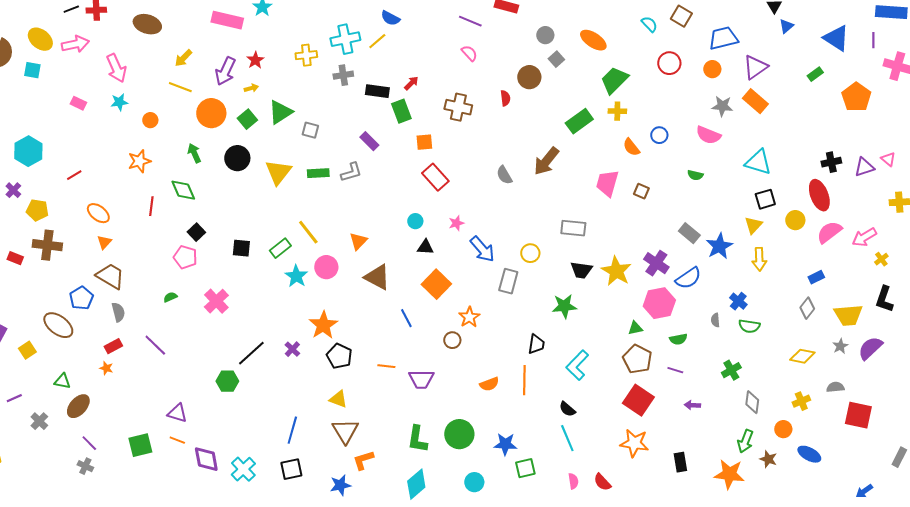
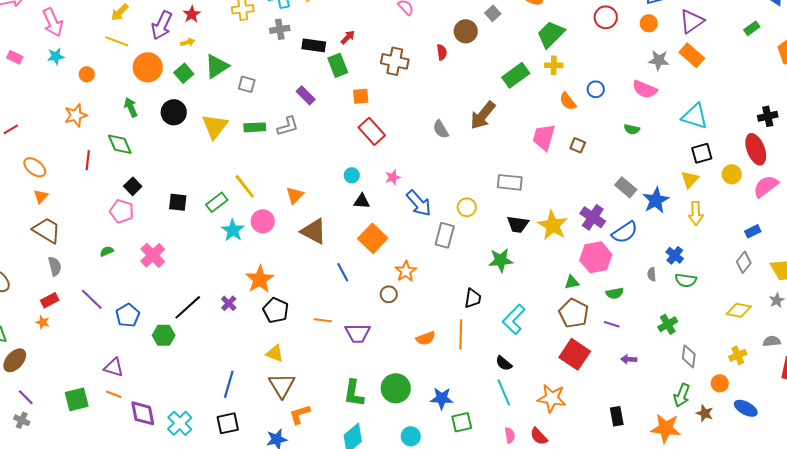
blue pentagon: (81, 298) -> (128, 315), moved
orange star: (634, 443) -> (552, 398), moved

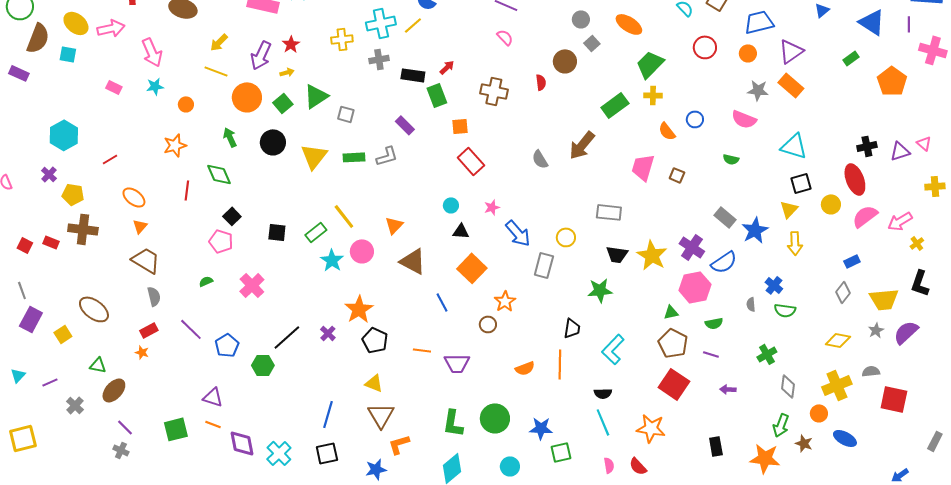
yellow cross: (738, 355) -> (837, 385), size x1.6
black semicircle: (504, 363) -> (603, 393), turned -42

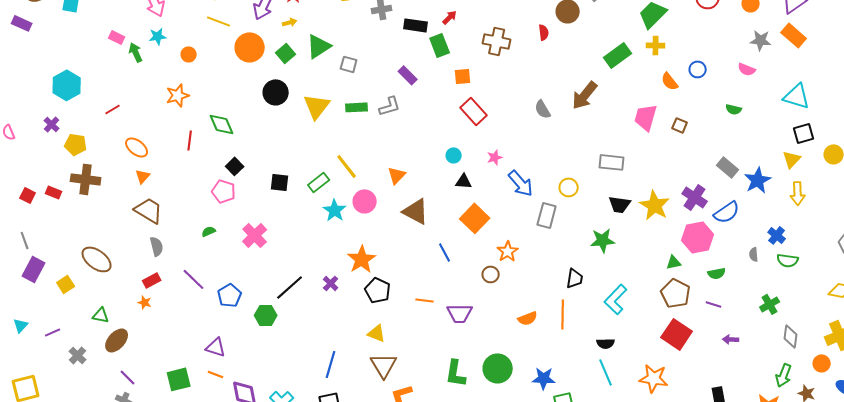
pink semicircle: (744, 119) -> (747, 69), size x0.7
green arrow: (230, 137) -> (136, 52), moved

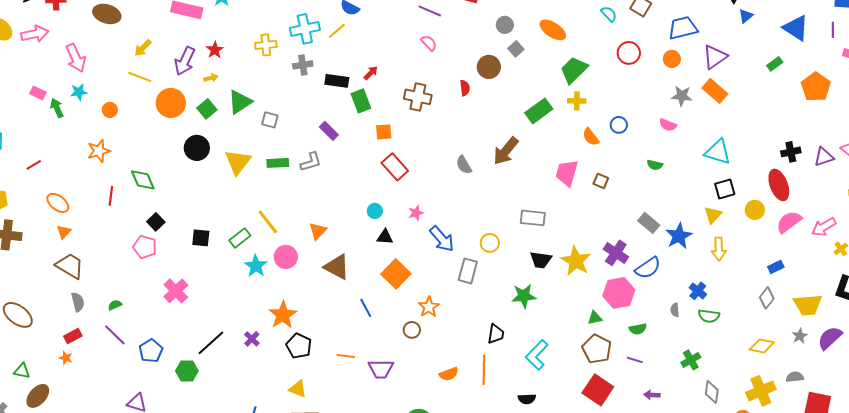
green semicircle: (209, 231) -> (115, 305), moved

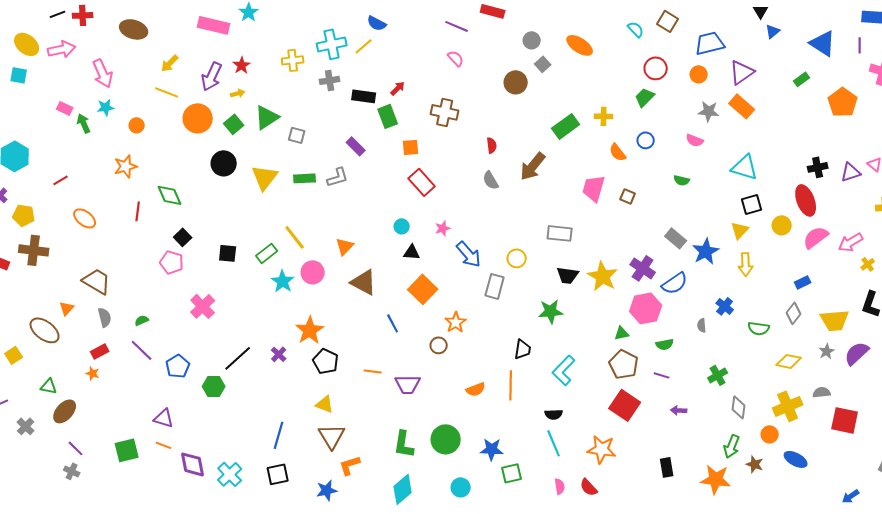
green trapezoid: (574, 70) -> (645, 97), moved, size x0.7
red semicircle: (465, 88) -> (492, 145), moved
orange triangle: (64, 232) -> (67, 308), moved
green semicircle: (709, 316) -> (759, 328), moved

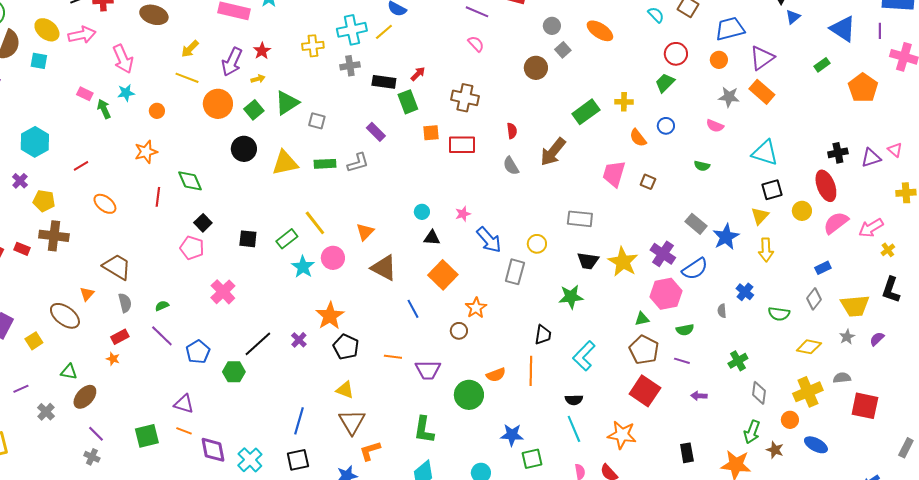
yellow triangle: (265, 177) -> (285, 163), turned 40
red rectangle: (422, 182) -> (462, 145), moved, turned -48
purple semicircle: (857, 353) -> (877, 339), size x0.6
green circle: (446, 439) -> (469, 395), moved

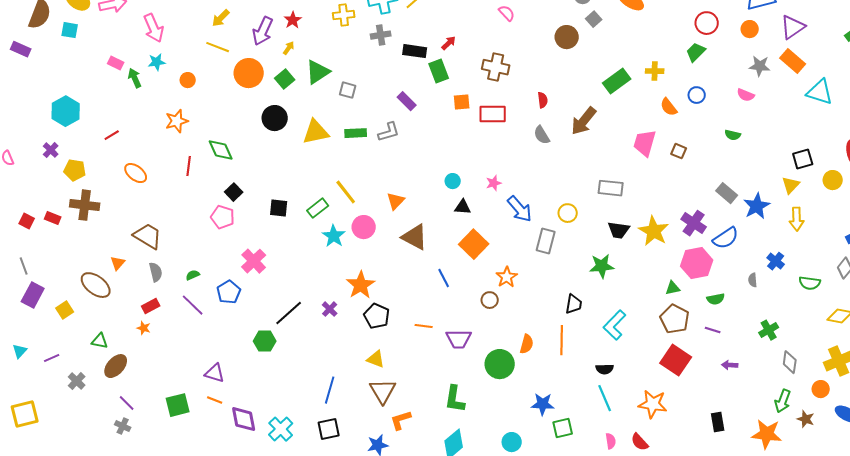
yellow arrow: (258, 79) -> (289, 48), turned -40
cyan triangle: (765, 153) -> (820, 92), moved
blue pentagon: (198, 352) -> (229, 292), moved
orange semicircle: (496, 375) -> (527, 344), turned -54

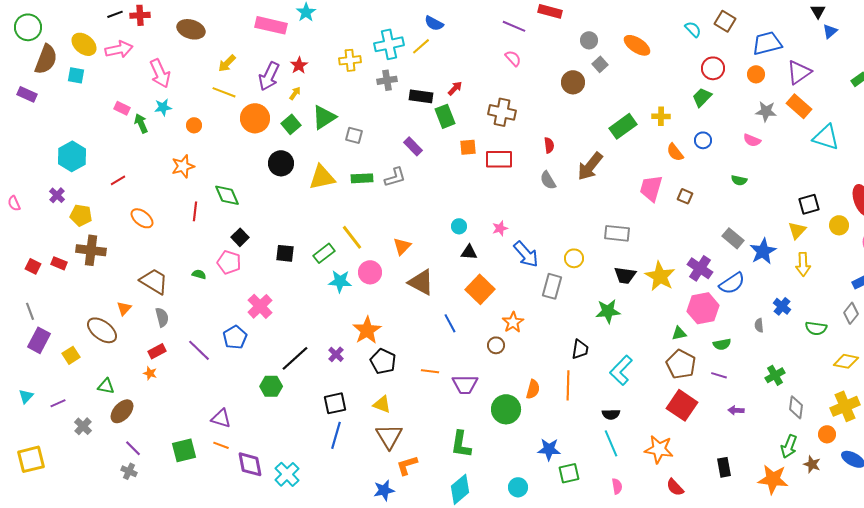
cyan star: (334, 236) -> (340, 281), turned -30
green semicircle: (193, 275) -> (199, 274), moved, turned 40
black square: (329, 429) -> (335, 403), moved
red semicircle: (640, 442) -> (675, 487), moved

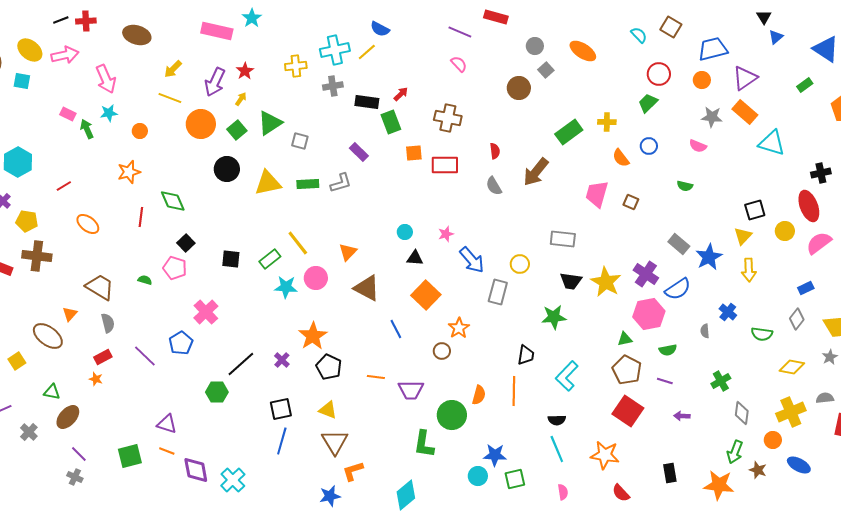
green L-shape: (461, 444) -> (424, 444), moved
cyan circle: (518, 487) -> (478, 476), moved

